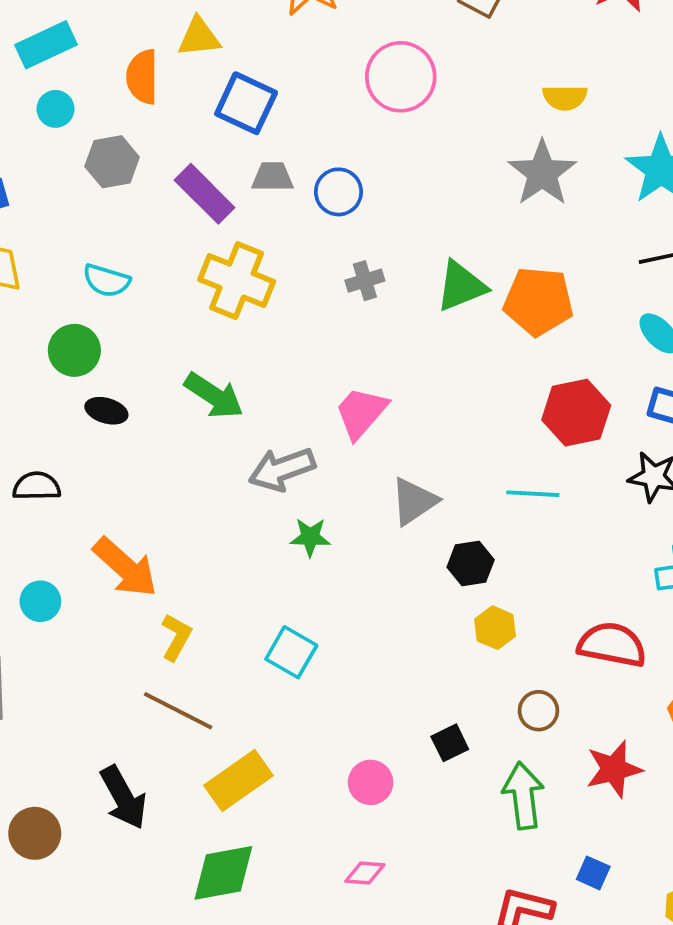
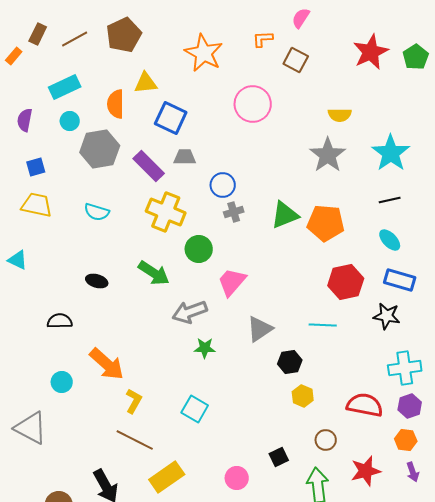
gray hexagon: (112, 162) -> (100, 149), size x1.4
blue circle: (338, 192) -> (223, 185), moved
green circle: (74, 350) -> (199, 249), moved

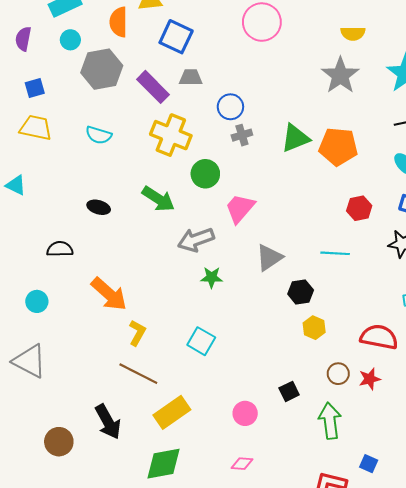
red hexagon: (346, 282) -> (359, 208), size x0.7
cyan circle: (62, 382) -> (37, 301), moved
red star: (366, 471) -> (370, 379), moved, size x0.7

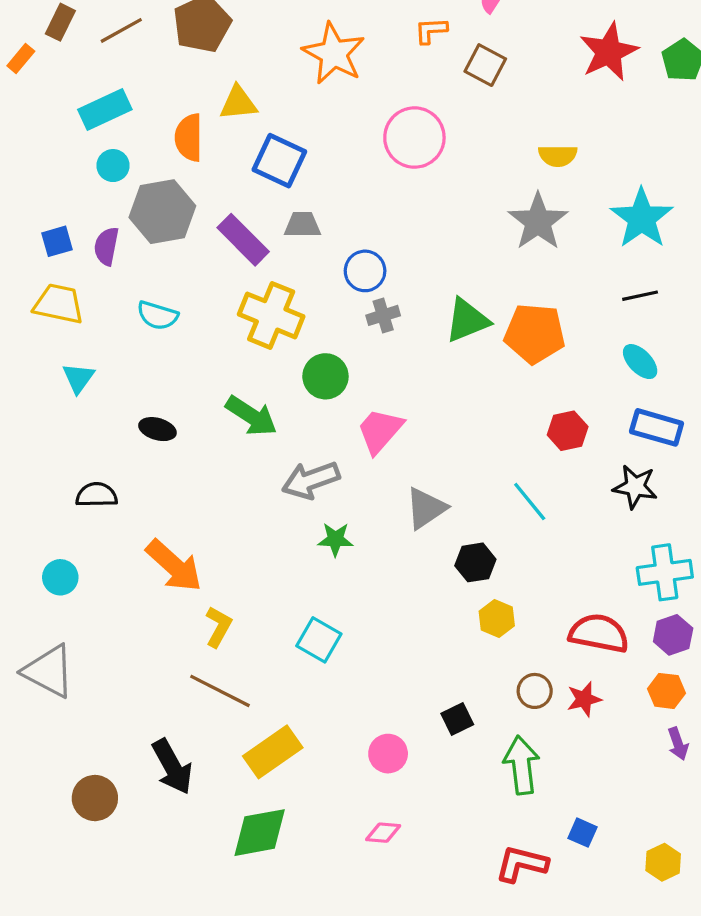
purple semicircle: (23, 39) -> (106, 246), moved
cyan triangle: (16, 185) -> (78, 378), moved, turned 40
cyan line: (335, 253) -> (530, 502), turned 48

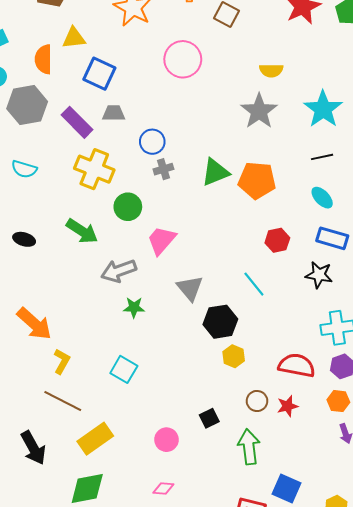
gray triangle: (426, 508) -> (190, 288), turned -36
black hexagon: (475, 562) -> (220, 322), size x1.4
blue square: (582, 833) -> (286, 488), size x1.6

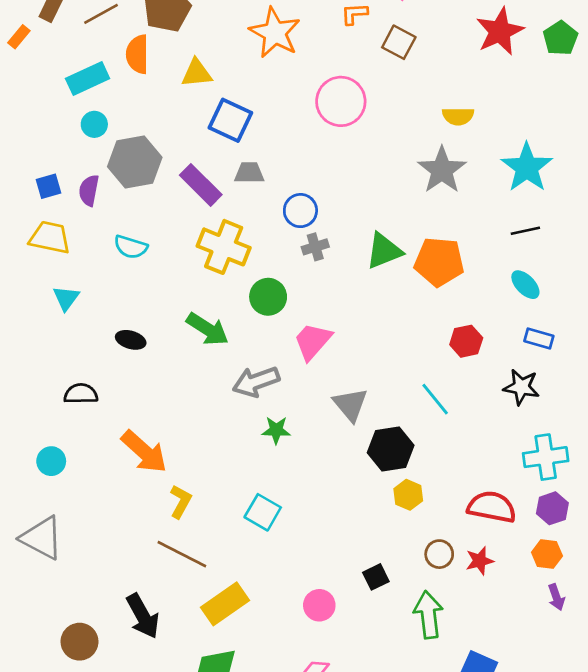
orange semicircle: (43, 59) -> (137, 54), moved
blue rectangle: (332, 238) -> (539, 339), size x0.7

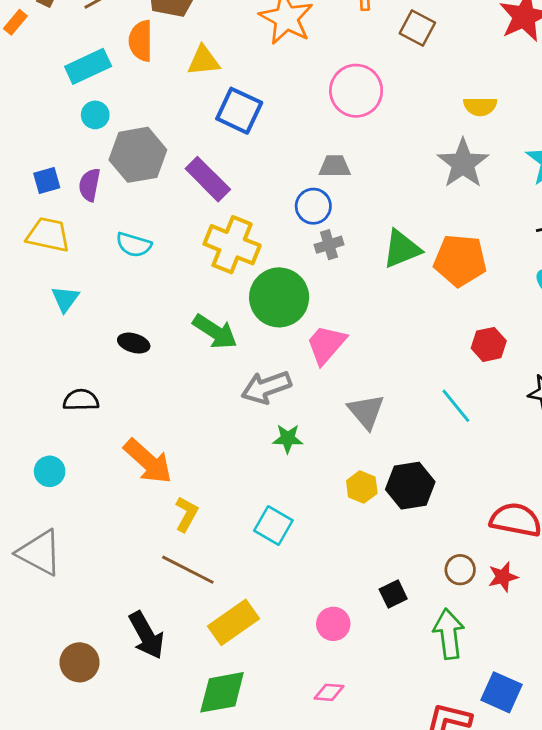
gray trapezoid: (249, 173) -> (335, 166), moved
green circle: (268, 297) -> (279, 297), size x1.5
black hexagon: (391, 449) -> (410, 486), moved
yellow hexagon: (408, 495) -> (362, 487), moved

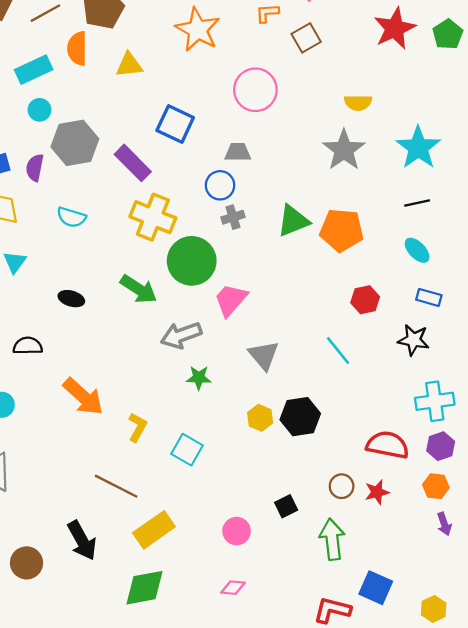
brown square: (417, 28) -> (306, 38), turned 32
blue square: (239, 111) -> (175, 124), moved
yellow L-shape: (186, 514) -> (137, 427), moved

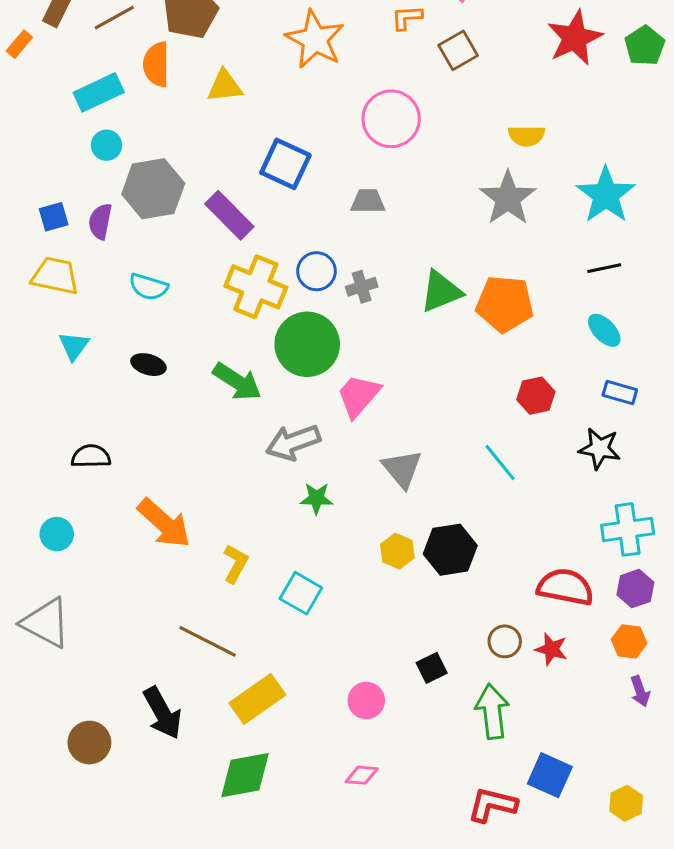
blue circle: (220, 185) -> (316, 271), moved
black ellipse: (71, 299) -> (149, 365), moved
red star: (377, 492) -> (551, 649), turned 30

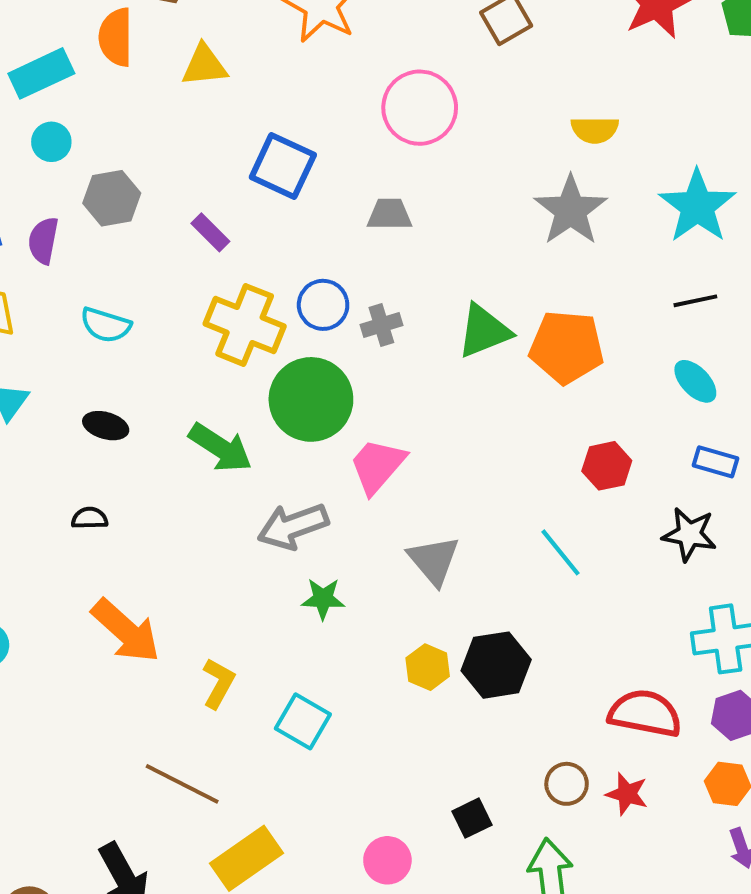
gray hexagon: (153, 189) -> (112, 198), size x0.7
purple rectangle: (229, 215) -> (210, 232), size x0.6
black semicircle: (91, 456) -> (90, 518), moved, size x0.7

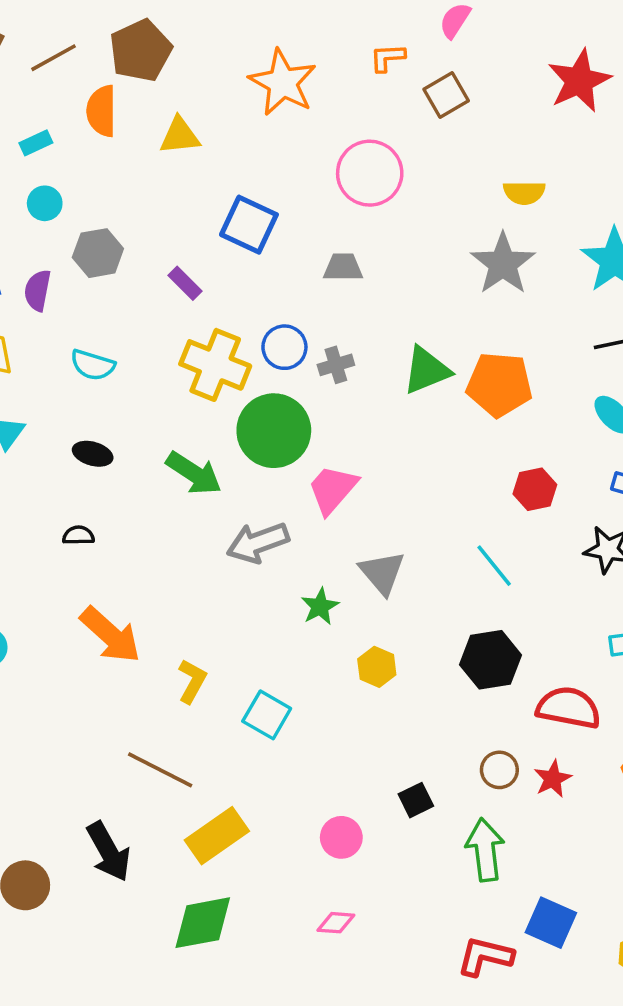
cyan rectangle: (41, 73) -> (36, 143), size x0.6
green star: (323, 599) -> (320, 606), moved, turned -30
black hexagon: (496, 665) -> (490, 660), moved
red star: (627, 794) -> (553, 779), turned 30

